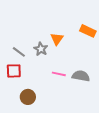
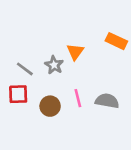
pink line: (59, 74) -> (78, 98), turned 64
brown circle: (28, 97) -> (50, 106), moved

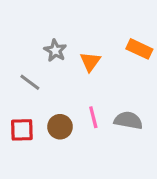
gray star: (54, 65) -> (55, 51), moved
red square: (18, 94) -> (22, 130), moved

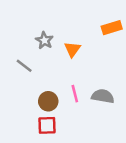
orange rectangle: (139, 49) -> (112, 28), moved, turned -42
red square: (22, 130) -> (47, 125), moved

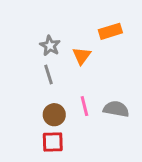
orange rectangle: (112, 28) -> (110, 31), moved
gray line: (24, 66) -> (48, 74), moved, turned 36

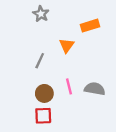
gray star: (50, 46) -> (41, 14), moved
gray line: (48, 74) -> (40, 61), turned 42

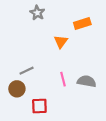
gray line: (40, 61) -> (27, 71), moved, turned 40
brown circle: (44, 93) -> (17, 89), moved

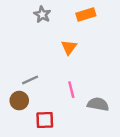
orange rectangle: (82, 23) -> (86, 15), moved
gray semicircle: (87, 81) -> (98, 104), moved

